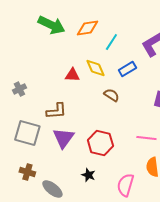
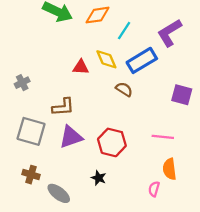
blue rectangle: (127, 69) -> (142, 60), size x1.5
purple triangle: (63, 138) -> (71, 137), turned 35
pink semicircle: (125, 185) -> (154, 189), moved, size x0.6

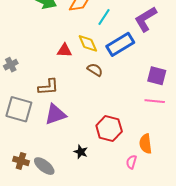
brown semicircle: (124, 89) -> (95, 70), moved
pink line: (163, 137) -> (155, 101), moved
red hexagon: (112, 142) -> (109, 129), moved
brown cross: (31, 175) -> (21, 161), moved

